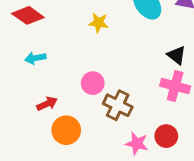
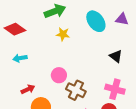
pink cross: (175, 86) -> (115, 89), moved

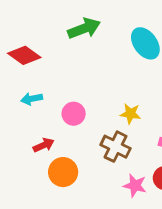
yellow star: (63, 34) -> (130, 114), moved
pink circle: (59, 75) -> (74, 114), moved

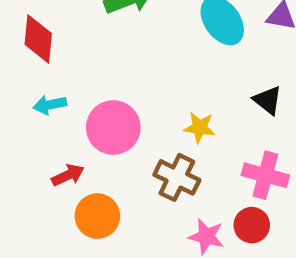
red diamond: (24, 55) -> (38, 39), turned 60
pink circle: (74, 114) -> (113, 127), size x1.5

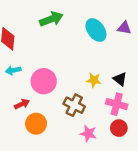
black triangle: (268, 100) -> (120, 79), moved
yellow star: (200, 127) -> (94, 80), moved
red circle: (252, 225) -> (119, 128), moved

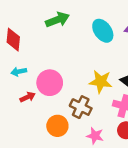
yellow star: (94, 80) -> (101, 82), size x1.5
red arrow: (22, 104) -> (28, 97), moved
orange circle: (36, 124) -> (57, 126), moved

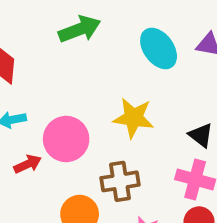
yellow star: (101, 82) -> (134, 118), moved
brown cross: (81, 107) -> (120, 181), turned -35

